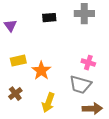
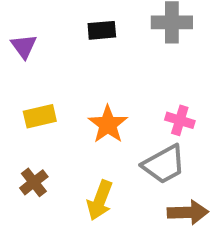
orange star: (41, 71) -> (108, 124), moved
gray trapezoid: (80, 85) -> (164, 164), turned -45

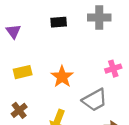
pink cross: (180, 120) -> (113, 69), moved, turned -35

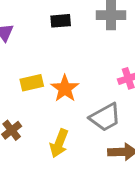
yellow rectangle: (23, 72) -> (32, 83), moved

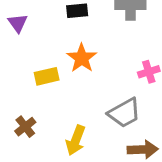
orange star: (65, 89) -> (82, 58), moved

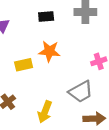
orange star: (82, 58) -> (49, 51), turned -30

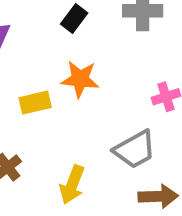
black rectangle: (46, 16) -> (74, 19), turned -48

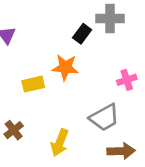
black rectangle: (74, 19) -> (82, 34), moved

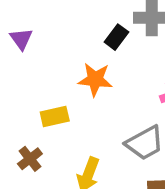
yellow rectangle: (33, 84) -> (55, 116), moved

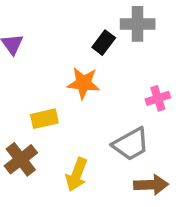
brown cross: (30, 159) -> (21, 159), size x1.4

